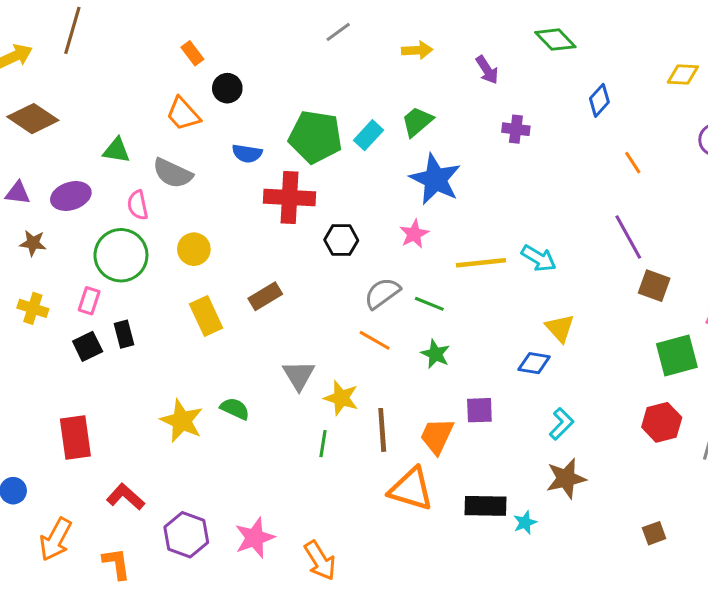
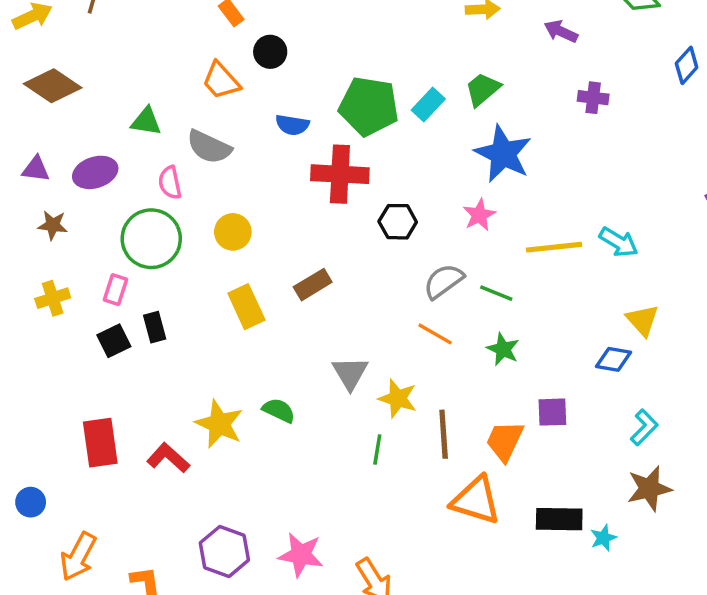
purple arrow: (487, 70) -> (561, 31), turned 148
yellow cross: (33, 308) -> (53, 298), turned -36
red L-shape: (126, 497) -> (168, 458), moved
pink star: (255, 538) -> (301, 555), turned 30

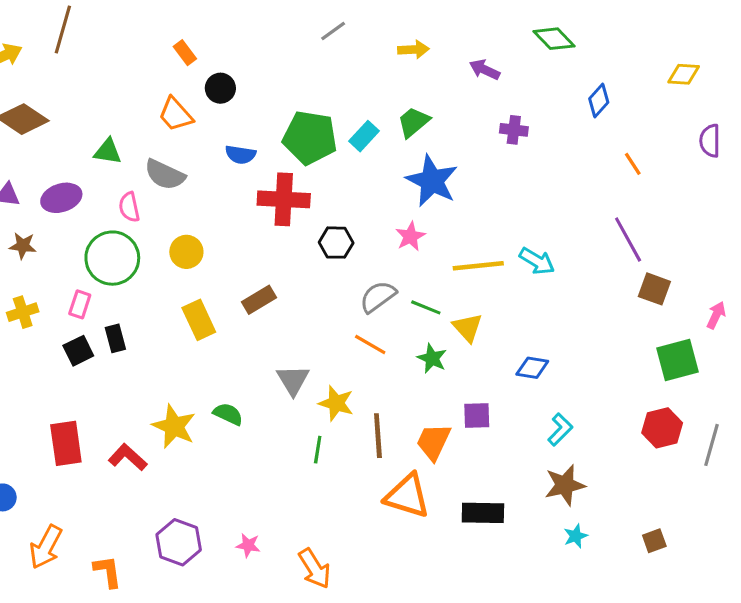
yellow triangle: (642, 320) -> (467, 328), moved
cyan star: (603, 538) -> (576, 536), moved
pink star: (301, 555) -> (248, 545), size x0.6

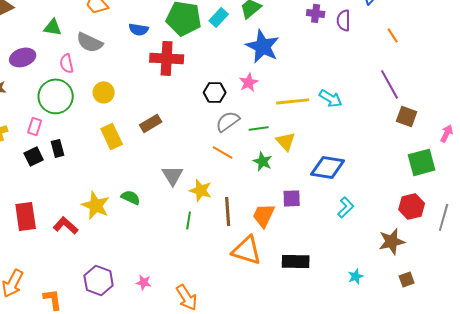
purple semicircle: (710, 141) -> (344, 20), moved
black hexagon: (336, 243) -> (215, 92), moved
green line: (426, 307) -> (259, 128), turned -30
blue diamond: (532, 368) -> (328, 167), size x1.6
brown star: (565, 485) -> (392, 241), moved

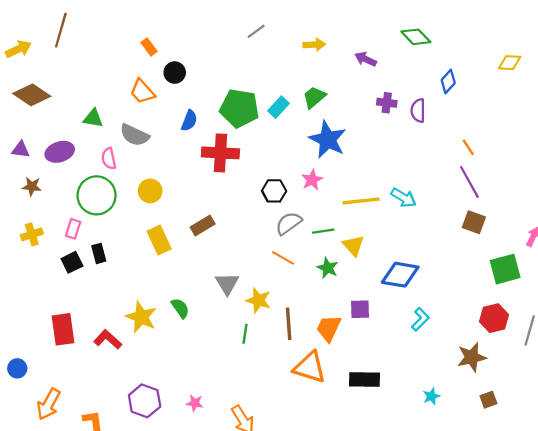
blue semicircle: (139, 29) -> (189, 121), turned -78
orange line: (393, 35) -> (468, 147), moved
brown square: (407, 116) -> (474, 222), moved
green semicircle: (131, 197) -> (180, 308), turned 30

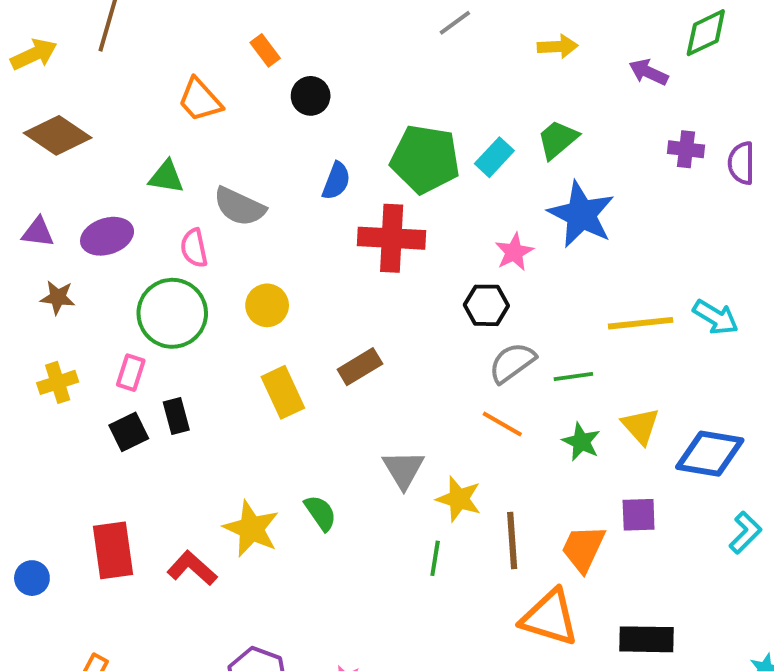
green diamond: (416, 37) -> (706, 33), moved, turned -72
orange trapezoid: (142, 92) -> (200, 100), moved
pink star: (312, 180) -> (514, 252), moved
yellow triangle: (353, 246) -> (641, 426), moved
blue circle: (17, 368) -> (32, 578), moved

